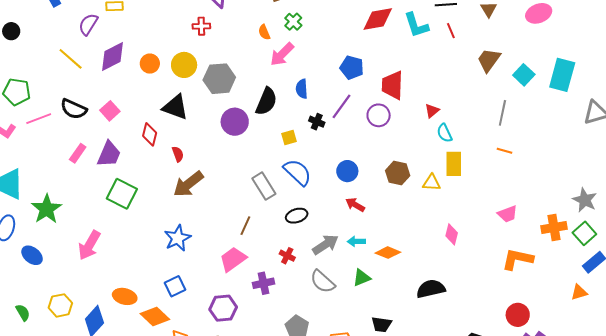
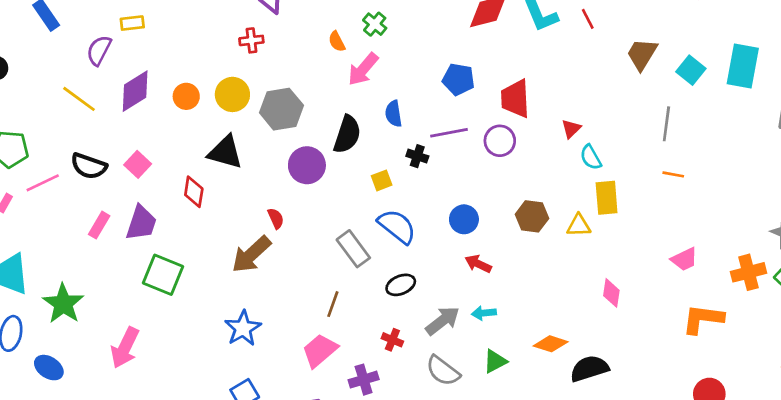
purple line: (341, 106) -> (449, 133), turned 48
red semicircle: (178, 154) -> (276, 218), moved
orange diamond: (388, 253) -> (551, 344), moved

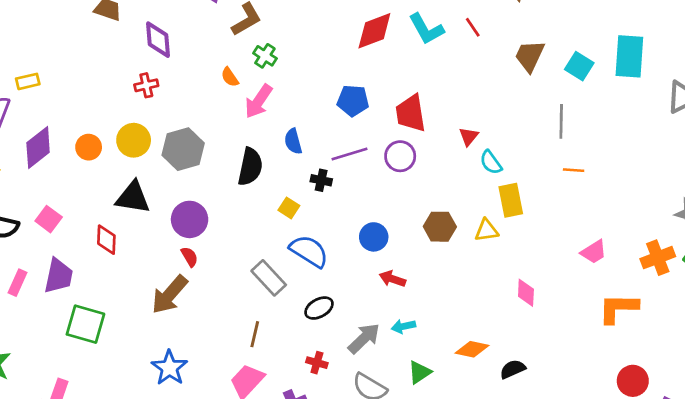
purple circle: (307, 165) -> (190, 219), moved
yellow square: (382, 180) -> (289, 208), turned -30
black semicircle: (589, 368) -> (513, 369), size x0.7

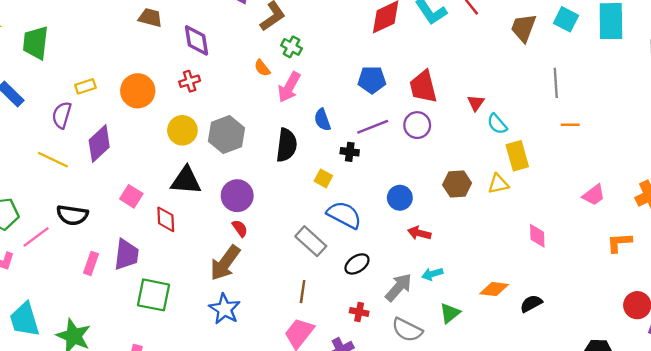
cyan square: (579, 66) -> (566, 19), moved
orange circle: (89, 147) -> (138, 91), moved, size x1.5
pink square: (49, 219) -> (131, 196), moved
orange L-shape: (618, 308) -> (619, 243), size x0.7
blue star: (169, 368) -> (225, 309), moved

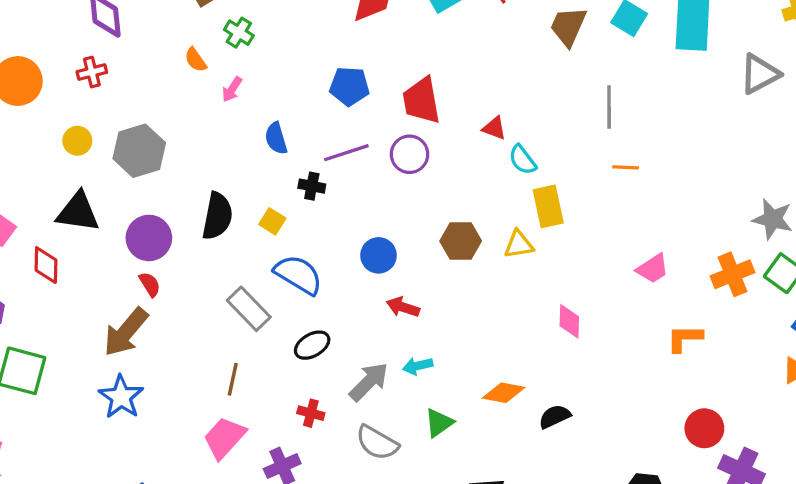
pink arrow: (289, 87) -> (232, 89), size x0.6
red triangle: (476, 103) -> (494, 128), turned -48
yellow circle: (182, 130) -> (77, 141), size x0.7
black semicircle: (287, 145) -> (217, 216), moved

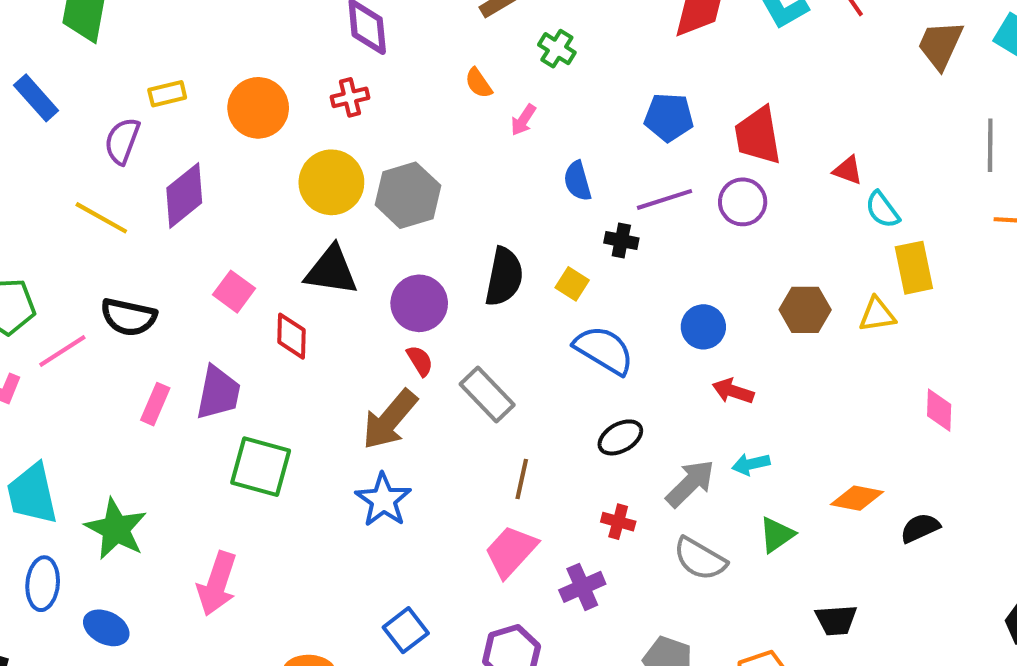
green cross: (239, 33) -> (557, 49), moved
yellow circle: (77, 141) -> (331, 182), size x1.8
gray rectangle: (249, 309) -> (487, 395), moved

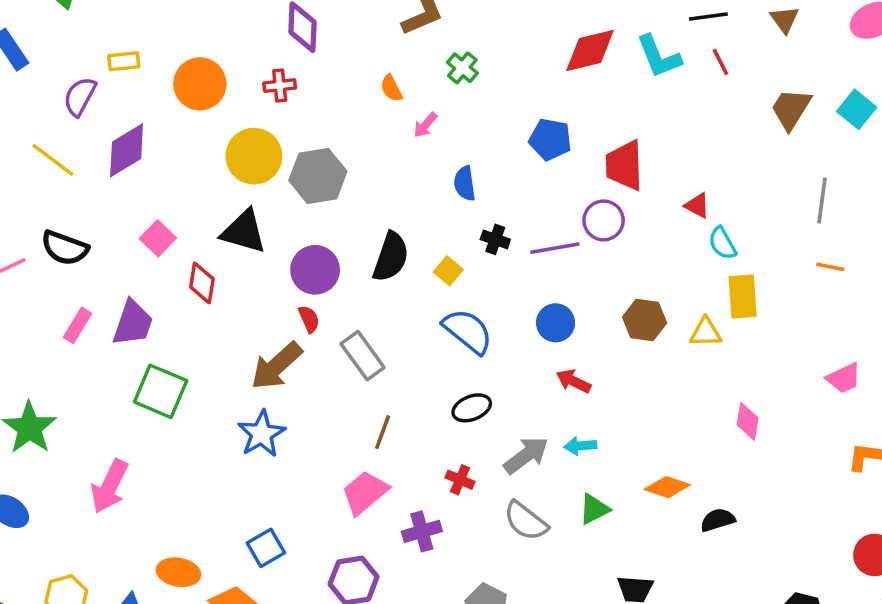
purple line: (665, 199) -> (555, 248), moved

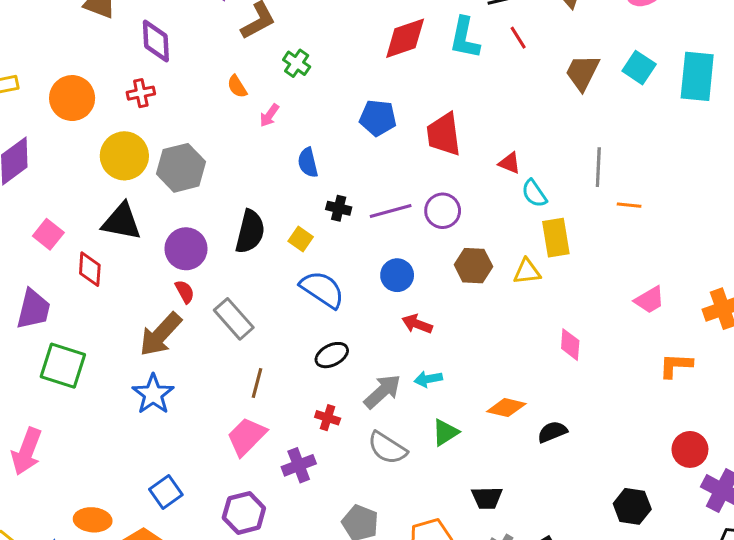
cyan L-shape: (659, 57) -> (465, 38), turned 39
gray line: (822, 200) -> (598, 167), moved
purple circle: (604, 220) -> (443, 211), moved

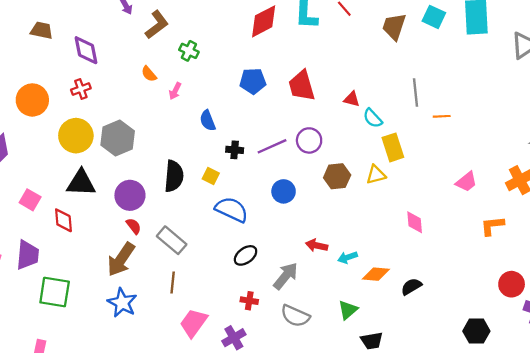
red arrow: (417, 324) -> (317, 245), moved
cyan arrow: (428, 379) -> (348, 257), moved
brown line: (257, 383) -> (173, 283), moved
green triangle: (445, 432) -> (348, 310), moved

